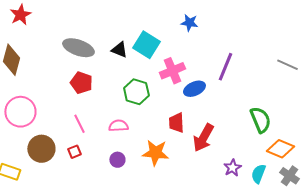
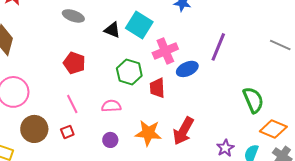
gray ellipse: (78, 48) -> (73, 16), moved, size x0.7
red trapezoid: (176, 123) -> (157, 88), moved
red arrow: (203, 138) -> (183, 131), moved

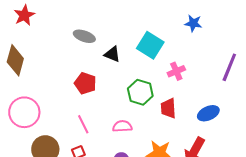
black triangle: (112, 30) -> (112, 54), moved
pink cross: (165, 51) -> (176, 71), size x0.7
blue ellipse: (187, 69) -> (208, 113), moved

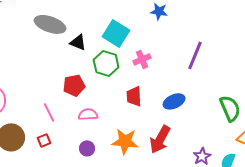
gray ellipse: (84, 36) -> (50, 24), size x1.4
red pentagon: (85, 83) -> (74, 85), moved, turned -30
green hexagon: (140, 92) -> (106, 63), moved

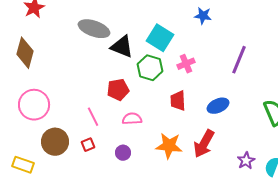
black triangle: (78, 42) -> (122, 47), size x1.4
purple circle: (87, 148) -> (123, 153), moved

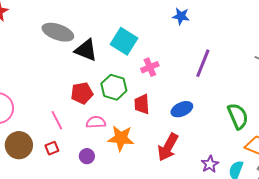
blue star: (203, 16) -> (181, 16), moved
green hexagon: (150, 68) -> (114, 87), moved
orange star: (169, 146) -> (121, 138), moved

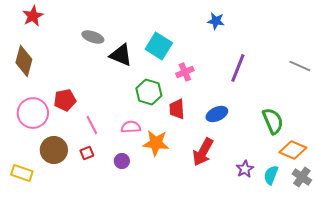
gray ellipse: (58, 32) -> (93, 37), size x0.7
red pentagon: (82, 93) -> (65, 100), moved

